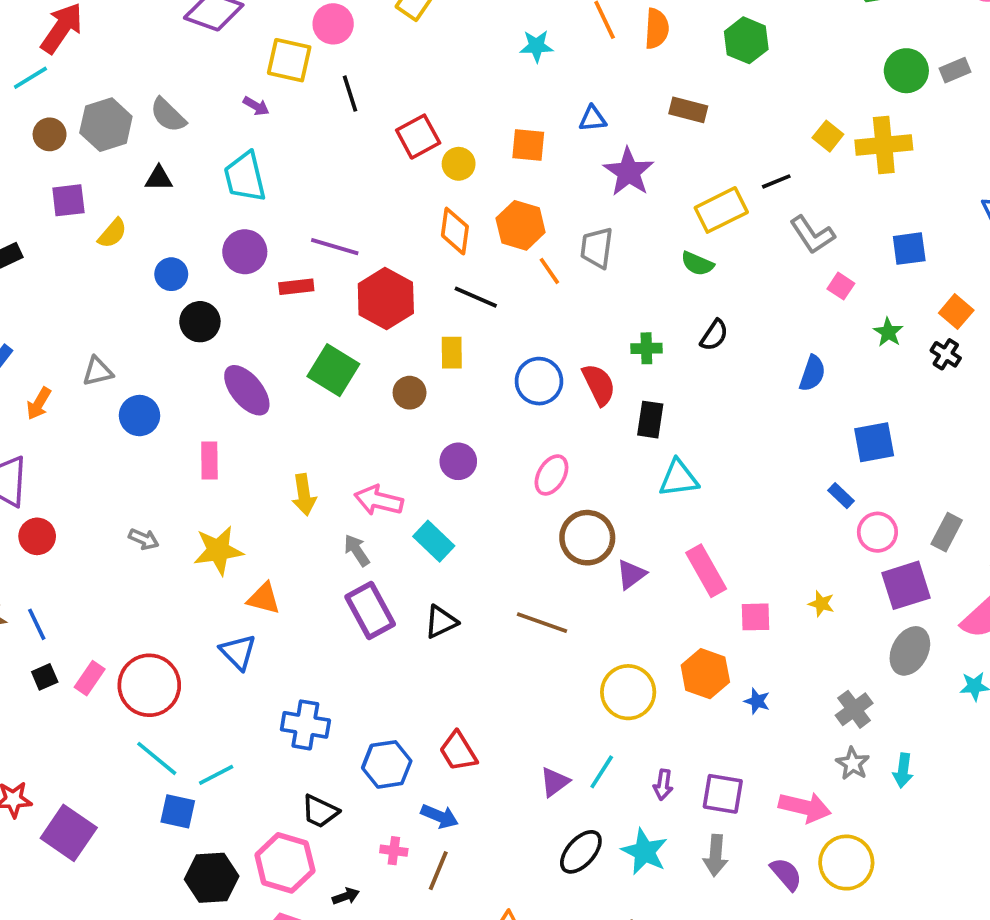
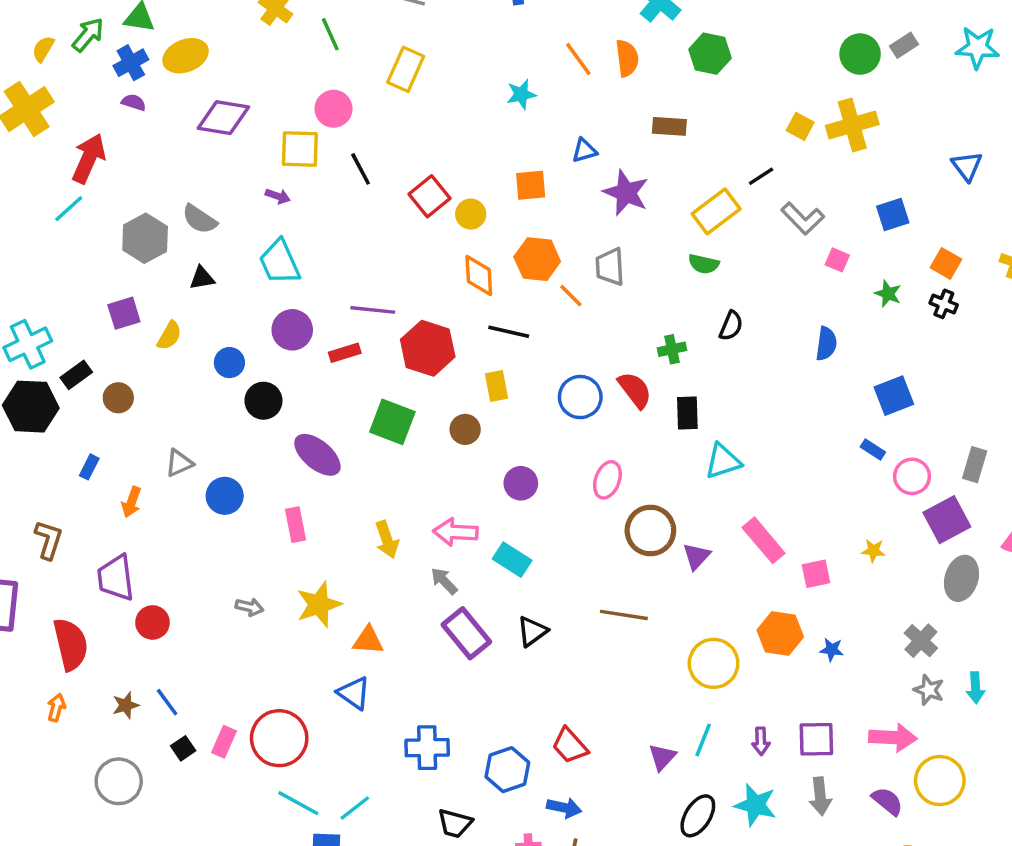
brown circle: (50, 134) -> (118, 398), moved

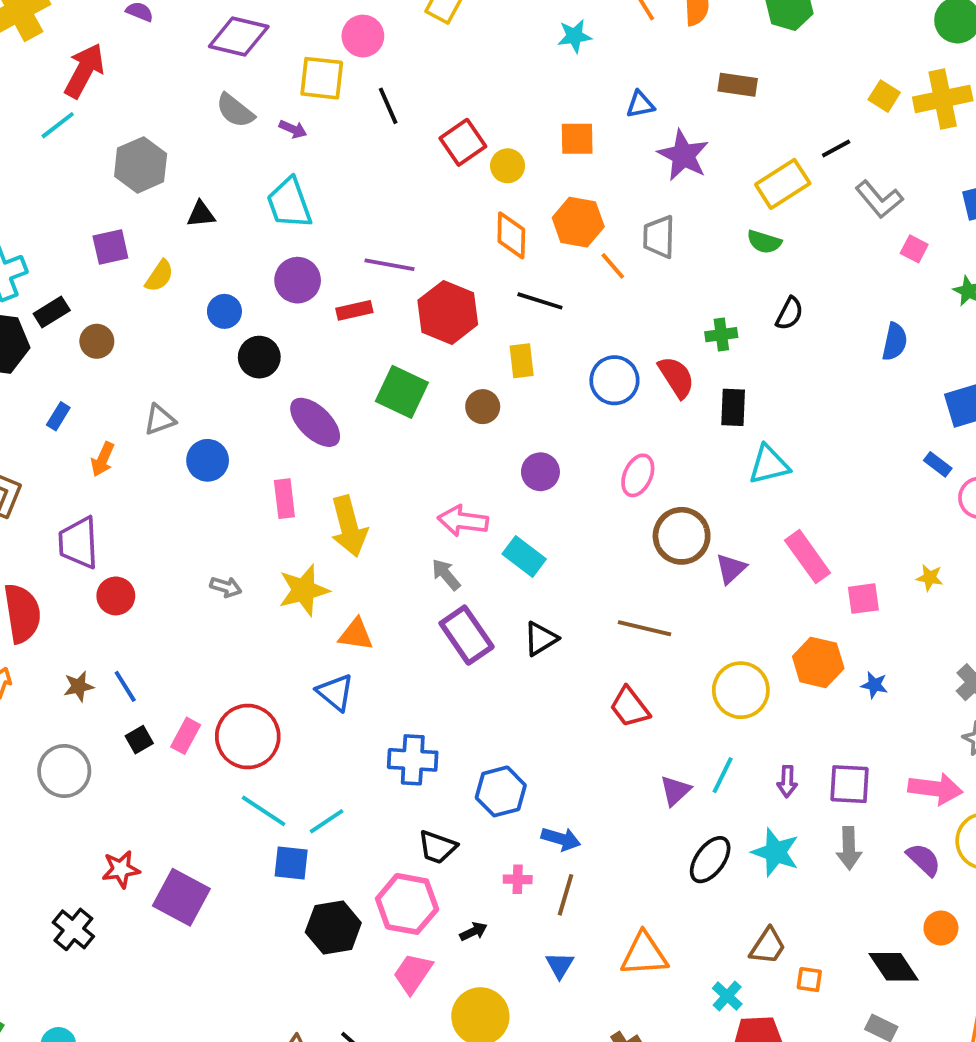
gray semicircle: (200, 219) -> (235, 111), moved
yellow arrow: (387, 540) -> (349, 526), moved, size x1.4
red trapezoid: (570, 746) -> (630, 707), moved

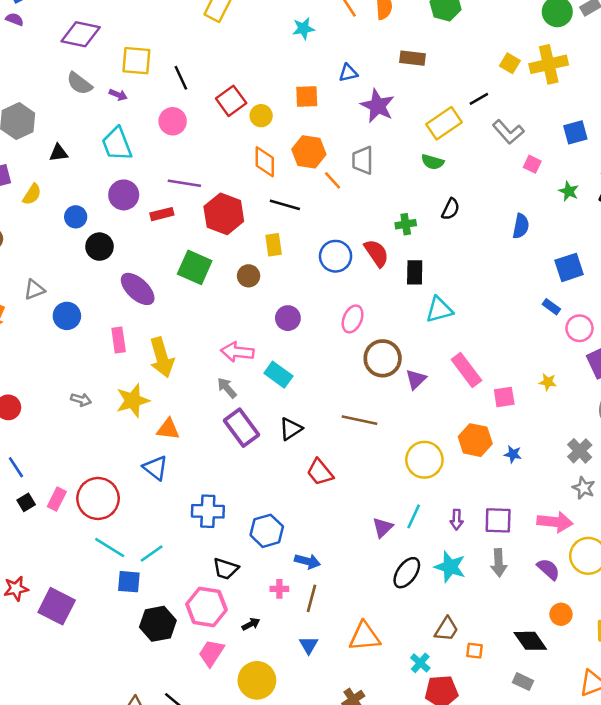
pink circle: (363, 36) -> (173, 121), moved
red trapezoid: (630, 707) -> (320, 472), moved

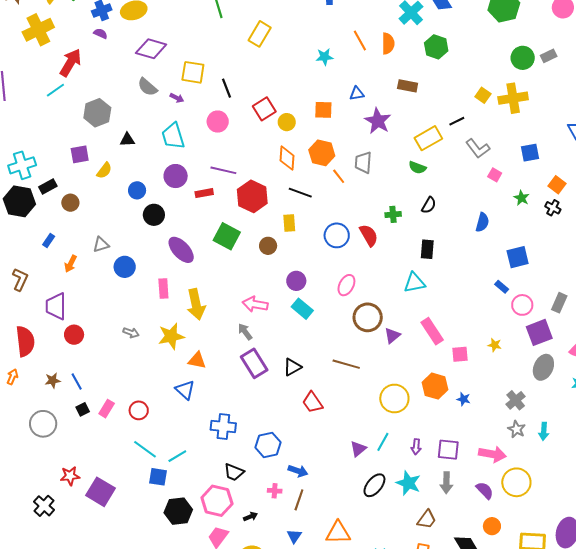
black rectangle: (415, 272) -> (427, 249), moved
cyan rectangle: (278, 375) -> (302, 309), moved
red circle: (98, 498) -> (139, 410), size x0.6
brown trapezoid: (446, 629) -> (427, 519), moved

